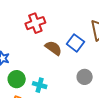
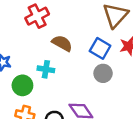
blue square: (75, 43) -> (100, 48), moved
cyan cross: (40, 85) -> (46, 69), moved

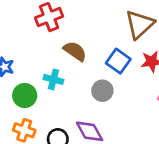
gray circle: (103, 73) -> (102, 91), moved

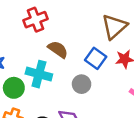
cyan cross: (53, 79) -> (39, 74), size x1.5

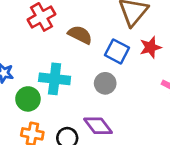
brown semicircle: (58, 49) -> (80, 35), moved

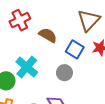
cyan cross: (55, 79) -> (27, 67), turned 30

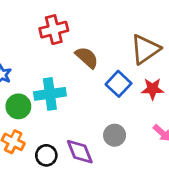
cyan cross: (27, 67) -> (50, 94), turned 30
gray circle: (64, 73) -> (115, 135), moved

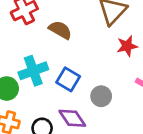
blue square: (119, 84) -> (68, 79), moved

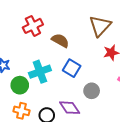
blue square: (68, 79) -> (72, 68), moved

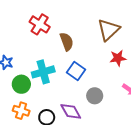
red cross: (33, 26) -> (40, 24), turned -36
brown semicircle: (60, 41) -> (67, 42), turned 36

